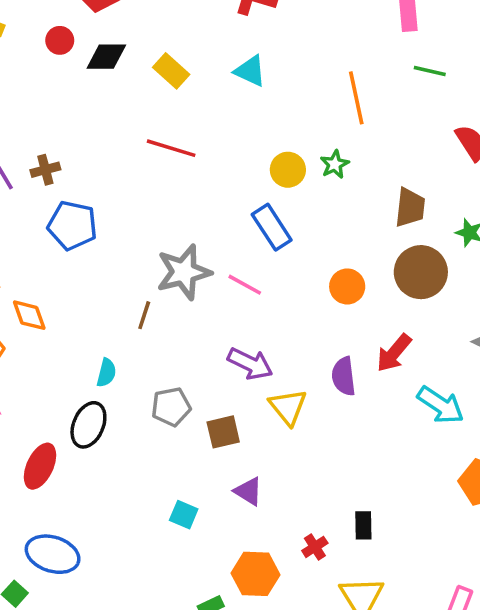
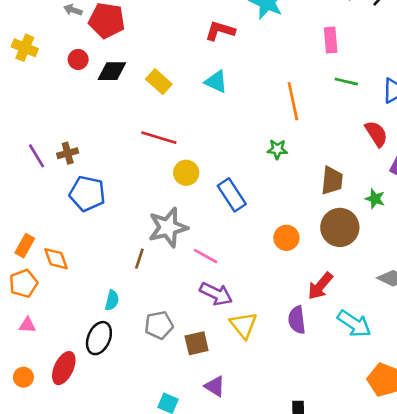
green star: (335, 164) -> (277, 149), turned 30
yellow circle: (288, 170) -> (186, 173), moved
pink line: (245, 285) -> (206, 256), moved
purple semicircle: (344, 376) -> (297, 320), moved

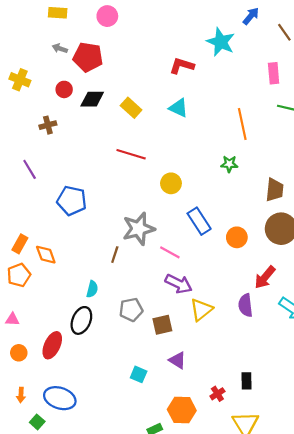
brown cross: (68, 153) -> (48, 125), moved
yellow circle: (186, 173) -> (171, 183), moved
blue rectangle: (232, 195) -> (199, 221), moved
pink triangle: (27, 325) -> (12, 319), moved
yellow triangle: (243, 325) -> (201, 310), turned 30

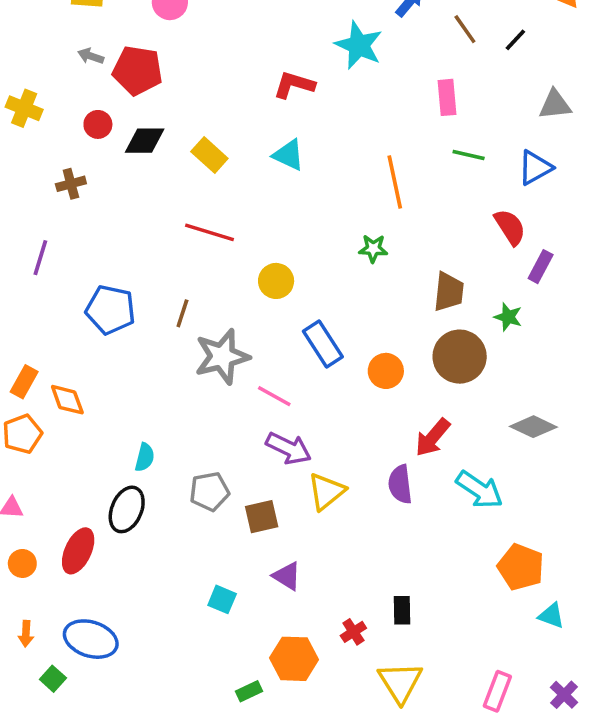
purple line: (30, 169) -> (40, 258), turned 48
brown line: (115, 255) -> (182, 313), moved

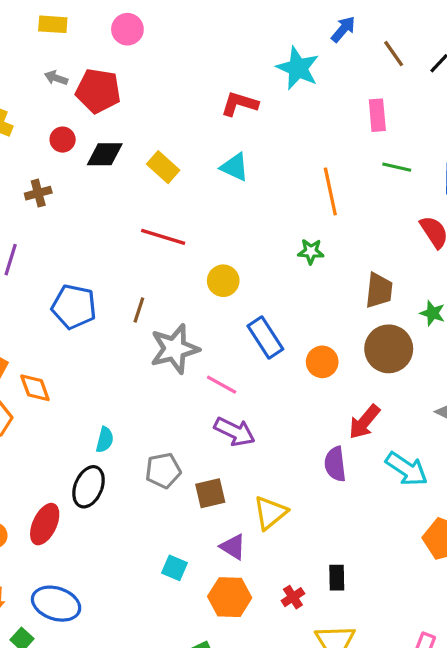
yellow triangle: (326, 491) -> (270, 513), moved
orange hexagon: (294, 659) -> (230, 597), moved

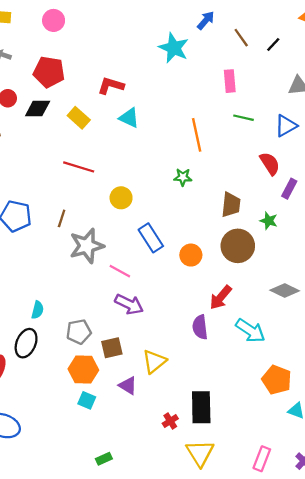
red pentagon: (98, 91) -> (49, 72), moved
red L-shape: (239, 104) -> (111, 86), moved
black rectangle: (337, 578) -> (201, 407), size x1.8
orange hexagon: (230, 597) -> (83, 369), moved

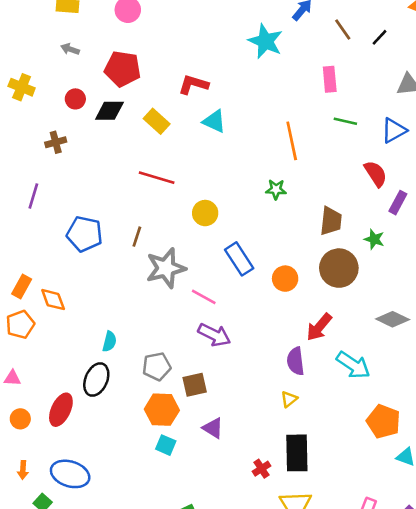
yellow triangle: (154, 361) -> (289, 399), moved, size x0.6

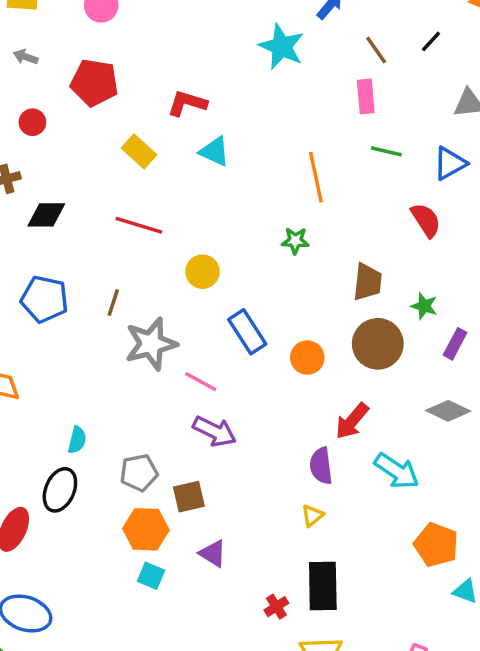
brown line: (343, 29) -> (376, 50), moved
black diamond: (109, 111) -> (46, 215), moved
purple rectangle: (398, 203) -> (455, 344), moved

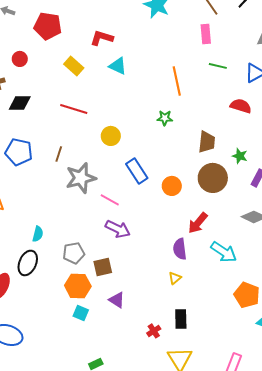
red circle: (32, 122) -> (20, 59), moved
red semicircle: (426, 220) -> (241, 106), turned -40
black rectangle: (323, 586) -> (181, 319), size x0.7

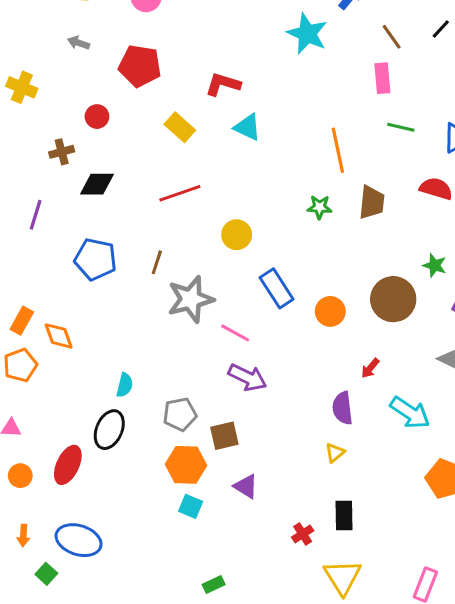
red line: (74, 109) -> (180, 193), turned -36
brown trapezoid: (207, 142) -> (372, 202), moved
red arrow: (198, 223) -> (370, 368), size x0.6

